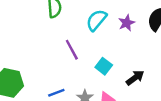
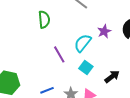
cyan semicircle: (96, 20) -> (83, 43), moved

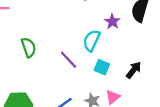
green semicircle: (44, 19) -> (29, 47), moved

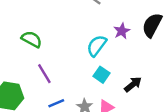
green semicircle: (29, 47) -> (32, 39), turned -54
purple line: (68, 60) -> (44, 74), moved

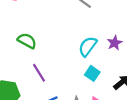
purple star: (122, 31) -> (115, 43), moved

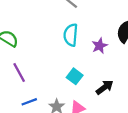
cyan semicircle: (88, 46) -> (71, 35), moved, turned -35

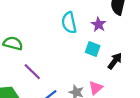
cyan square: (75, 76) -> (93, 49), moved

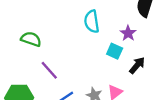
purple star: (99, 24) -> (128, 33), moved

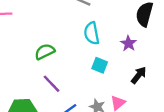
green semicircle: (31, 39) -> (45, 52), moved, turned -42
cyan square: (115, 51) -> (100, 65), moved

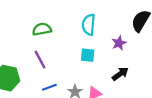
cyan square: (100, 65) -> (88, 55), turned -32

